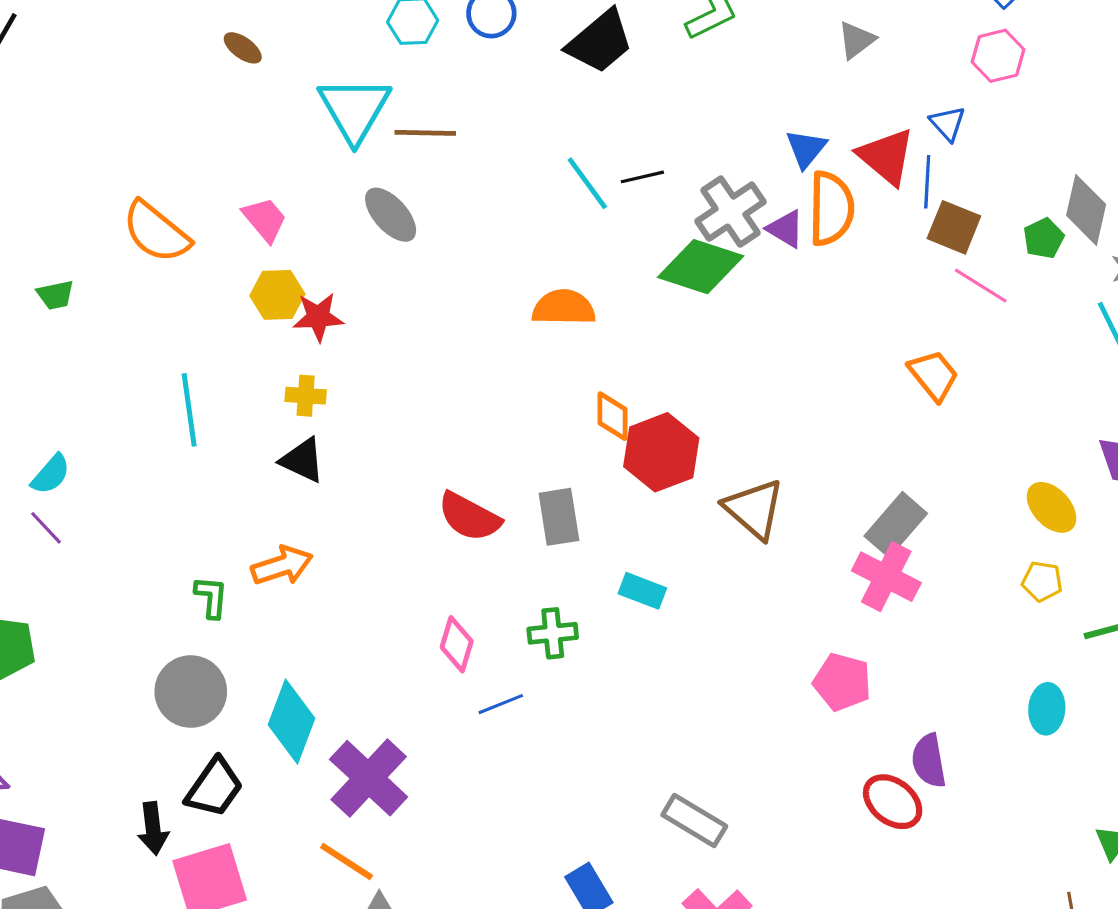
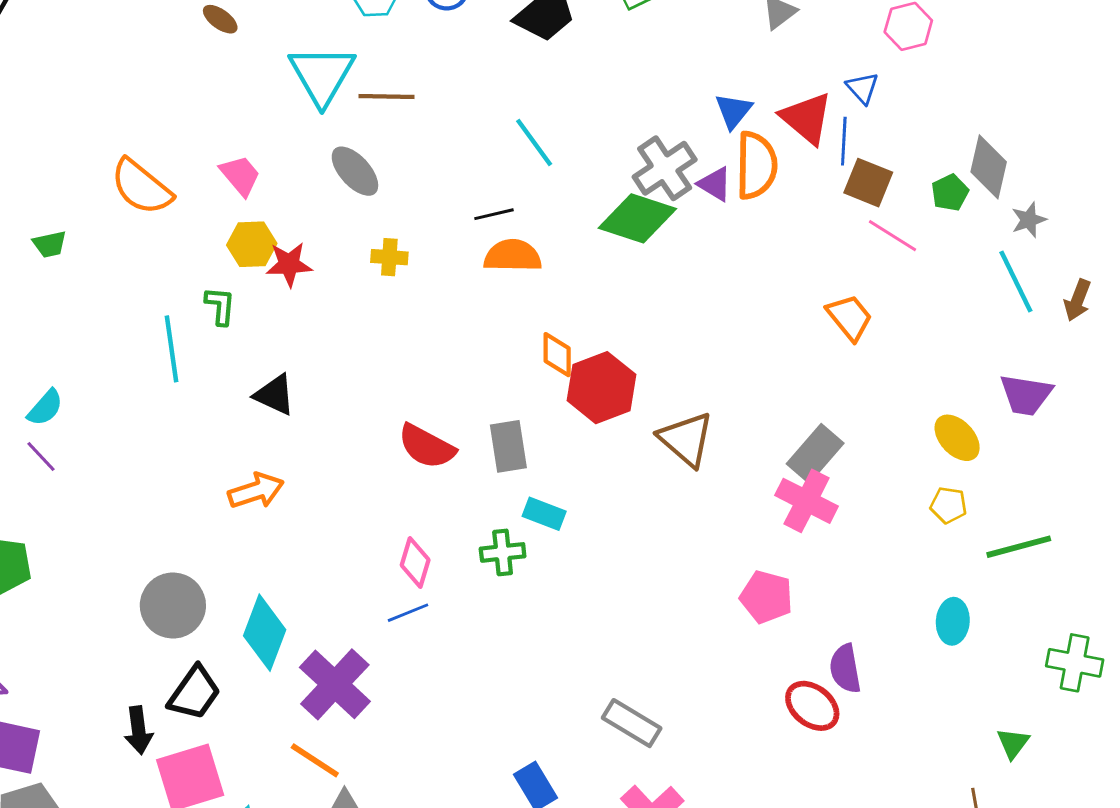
black line: (642, 177) -> (494, 214), moved
yellow cross: (306, 396) -> (389, 257), moved
cyan rectangle: (642, 591) -> (544, 514), moved
green L-shape: (211, 597) -> (220, 306), moved
blue line: (501, 704) -> (408, 613), moved

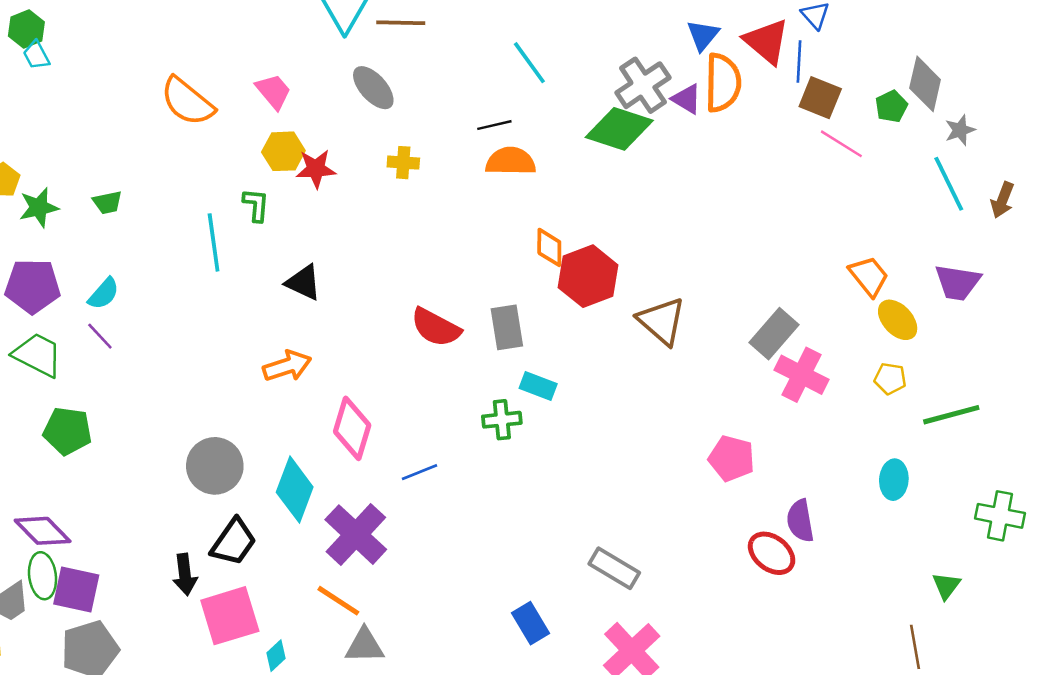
green trapezoid: (50, 244) -> (107, 202), moved
orange trapezoid: (850, 317) -> (869, 276), moved
pink cross: (807, 501) -> (801, 375), moved
pink diamond: (415, 562) -> (352, 428), moved, size x1.4

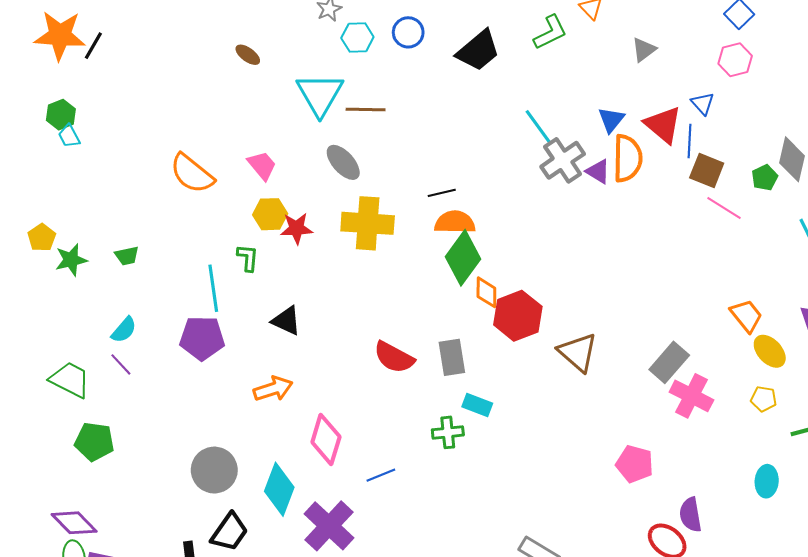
cyan line: (529, 63) -> (538, 127), moved
green diamond: (619, 129) -> (463, 258), moved, turned -72
yellow cross: (403, 163) -> (368, 223), size x2.0
purple pentagon: (33, 286) -> (202, 338), moved

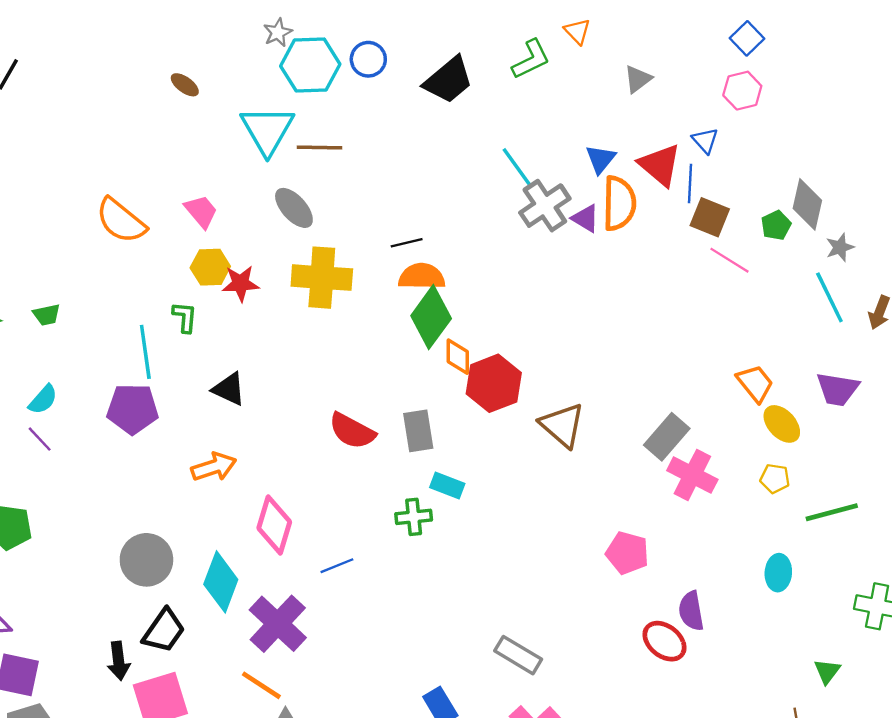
cyan hexagon: (357, 37) -> (310, 65), size x1.6

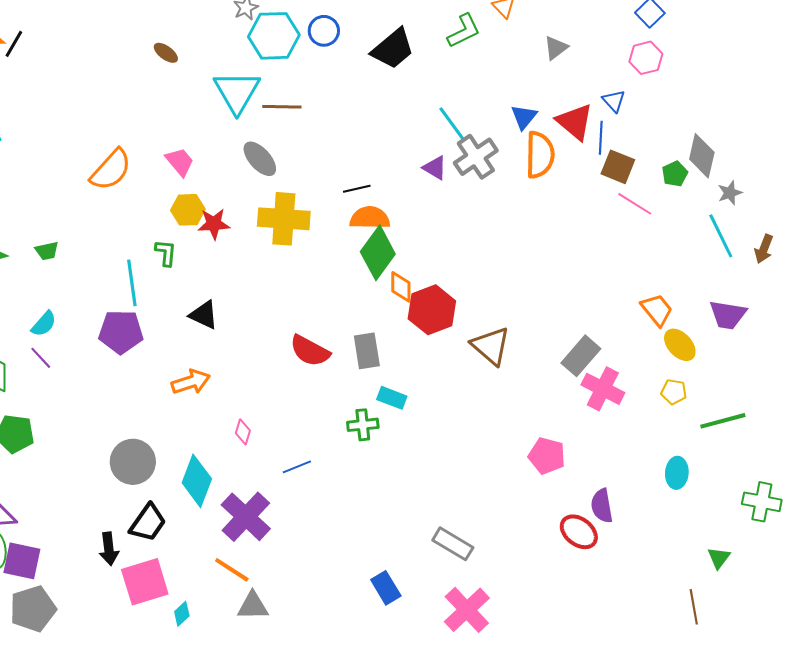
purple triangle: (586, 218) -> (435, 168), moved
orange semicircle: (121, 221) -> (111, 170), turned -87
pink diamond: (274, 525) -> (243, 432), size x0.5

